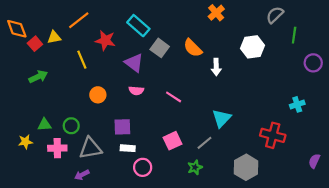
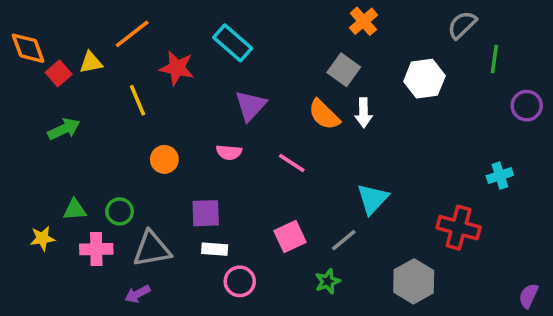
gray square: (160, 48) -> (344, 70), moved
orange semicircle: (193, 48) -> (324, 115), moved
purple triangle: (134, 63) -> (250, 106), moved, turned 36
purple semicircle: (314, 161) -> (529, 296), moved

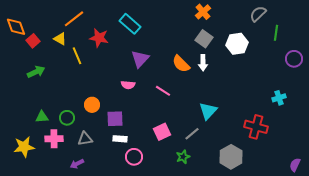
yellow triangle: (91, 63) -> (60, 39), moved, turned 40
gray square: (344, 70) -> (204, 39), moved
orange circle: (164, 159) -> (92, 105), moved
yellow star: (42, 238) -> (24, 147), moved, size x1.5
gray triangle: (152, 249) -> (85, 139), size x0.7

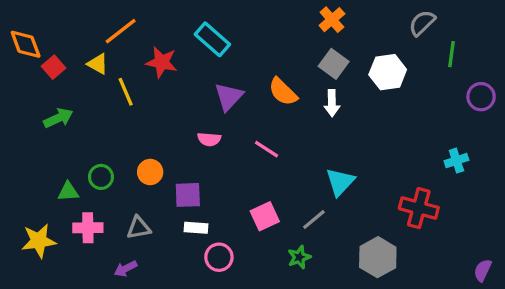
orange semicircle: (181, 64) -> (283, 92), moved
green circle: (67, 118) -> (101, 177), moved

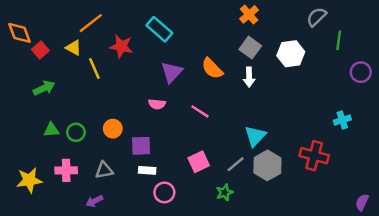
green triangle: (68, 192) -> (51, 130), moved
gray hexagon: (378, 257) -> (267, 165), moved

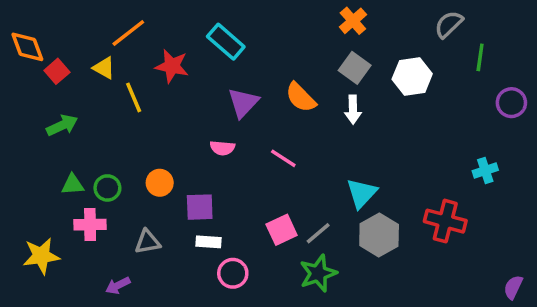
gray line: (236, 164) -> (318, 233), moved
pink cross: (66, 170) -> (90, 225), moved
green star: (224, 192) -> (318, 273), size x1.5
purple arrow: (94, 201) -> (118, 285), moved

